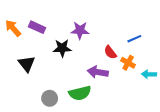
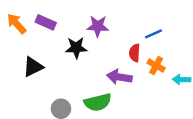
blue line: (134, 39) -> (154, 34), moved
red semicircle: (110, 52) -> (135, 53), turned 40
black triangle: (27, 64) -> (33, 67), turned 42

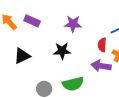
black star: (76, 48) -> (62, 51), moved
purple arrow: (119, 77) -> (101, 66), moved

